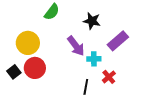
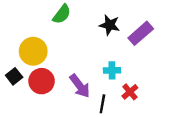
purple rectangle: (118, 41) -> (141, 33), moved
purple arrow: (76, 46) -> (80, 86), moved
black square: (14, 72) -> (14, 76), moved

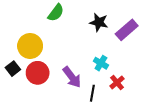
cyan cross: (112, 70) -> (101, 63), turned 32

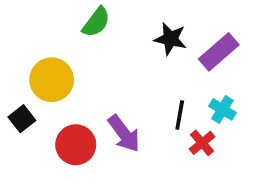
cyan cross: (101, 63) -> (222, 109), moved
red circle: (38, 73) -> (76, 145), moved
black line: (92, 93) -> (180, 115), moved

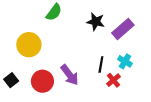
black square: (22, 119) -> (11, 80), moved

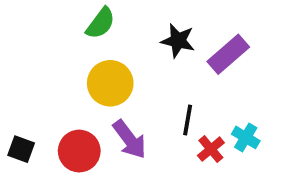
yellow circle: (29, 45) -> (110, 83), moved
cyan cross: (125, 61) -> (246, 137), moved
black square: (11, 80) -> (21, 149), turned -32

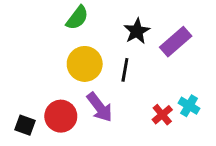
black star: (178, 41) -> (137, 31), turned 30
black line: (188, 120) -> (125, 70), moved
black square: (21, 149) -> (25, 125), moved

